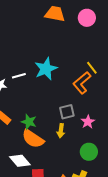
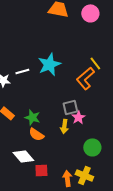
pink star: (88, 122) -> (78, 117), moved
orange semicircle: (33, 139) -> (36, 134), size x0.7

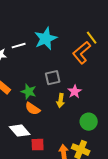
gray square: (70, 107) -> (53, 78), moved

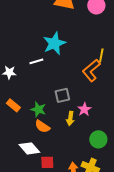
yellow line: (92, 38) -> (101, 55), turned 48
cyan star: (46, 39) -> (54, 43), moved
white line: (19, 46) -> (36, 61), moved

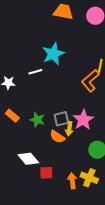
gray square: (62, 95) -> (61, 119), moved
pink star: (84, 109) -> (83, 120), size x1.5
orange semicircle: (42, 126) -> (57, 137), moved

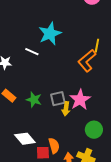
white line: (35, 72) -> (32, 52), turned 40
orange semicircle: (57, 137) -> (54, 146), moved, turned -140

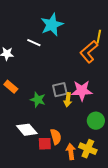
green star: (34, 100) -> (38, 100), moved
pink star: (80, 100) -> (82, 91), turned 30

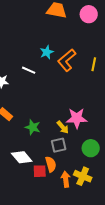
cyan star: (52, 25) -> (47, 52), size x0.6
orange L-shape: (89, 52) -> (67, 60), moved
gray square: (60, 90) -> (59, 145), moved
yellow arrow: (68, 100) -> (63, 127), turned -48

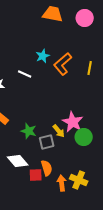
pink star: (77, 118) -> (73, 122), turned 30
gray square: (59, 145) -> (47, 142), moved
green circle: (91, 148) -> (84, 137), moved

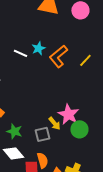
yellow line: (90, 68) -> (85, 60), turned 32
white line: (25, 74) -> (20, 53), moved
green star: (29, 131) -> (14, 131), moved

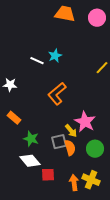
orange L-shape: (58, 56) -> (57, 94), moved
green circle: (79, 129) -> (95, 149), moved
orange semicircle: (42, 160) -> (70, 148), moved

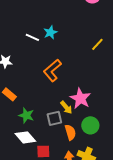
orange semicircle: (70, 148) -> (70, 132), moved

